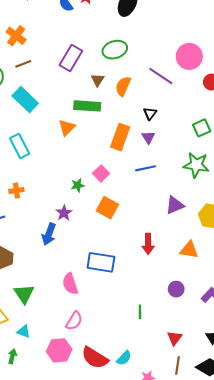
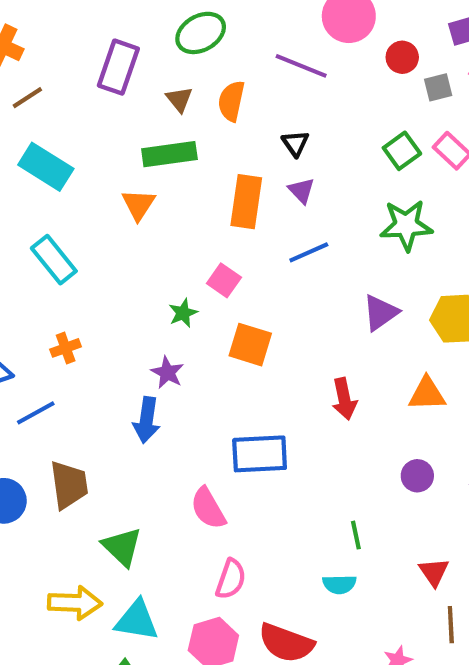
cyan triangle: (24, 332) -> (137, 620), size x1.6
cyan semicircle: (124, 358) -> (339, 584), moved, turned 56

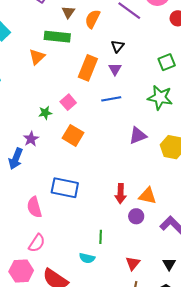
orange triangle: (427, 394) -> (148, 196), moved
red arrow: (344, 399) -> (121, 194), moved

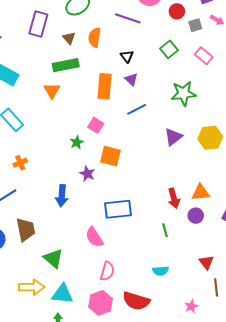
green square: (167, 62) -> (169, 49), moved
purple star: (31, 139) -> (87, 174), moved
green line: (101, 237) -> (165, 230), moved

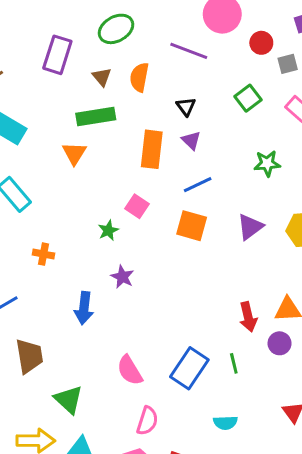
green star: (183, 93) -> (267, 163), size x0.7
orange square: (110, 156) -> (192, 226), moved
orange cross: (20, 163) -> (44, 254), moved, turned 32
blue rectangle: (118, 209) -> (189, 368), moved, turned -52

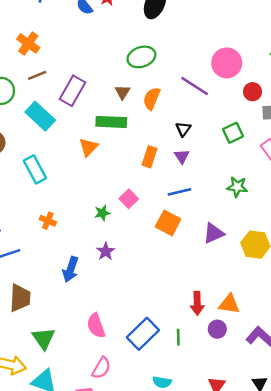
purple rectangle: (57, 55) -> (73, 91), moved
orange rectangle: (152, 149) -> (150, 157), size x0.7

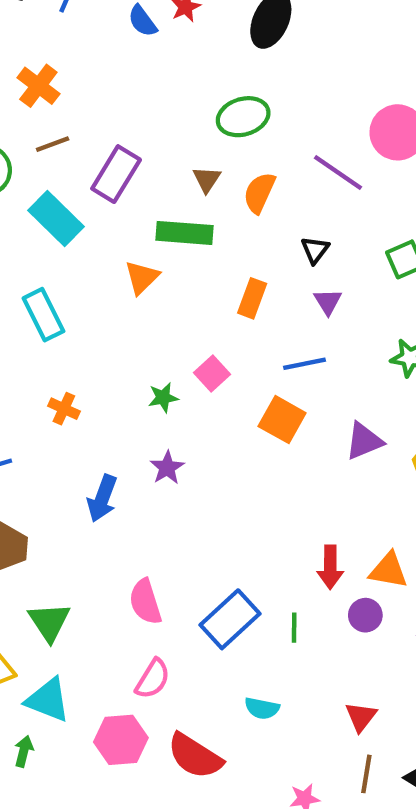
purple triangle: (182, 156) -> (328, 302), moved

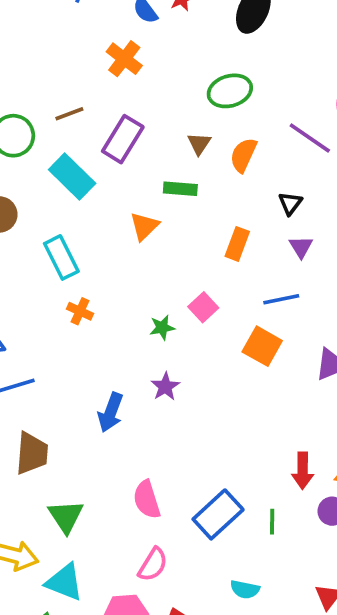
orange cross: (38, 86) -> (124, 59), moved
green rectangle: (185, 233) -> (180, 189), size x0.7
orange cross: (64, 409) -> (80, 311), moved

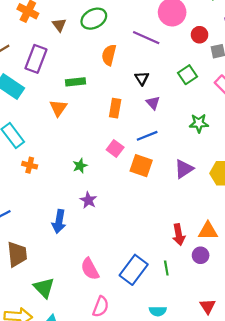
brown triangle: (199, 144) -> (59, 25), moved
pink square: (203, 307) -> (115, 149), moved

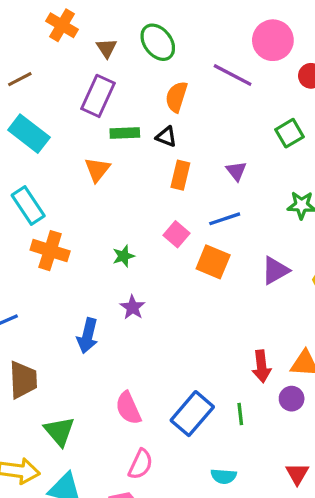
green ellipse: (94, 19) -> (158, 42), turned 75
purple rectangle: (36, 59) -> (98, 96), moved
black triangle: (142, 78) -> (166, 137), moved, turned -40
orange cross: (30, 165) -> (50, 251), size x1.6

